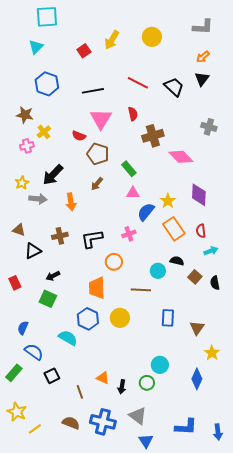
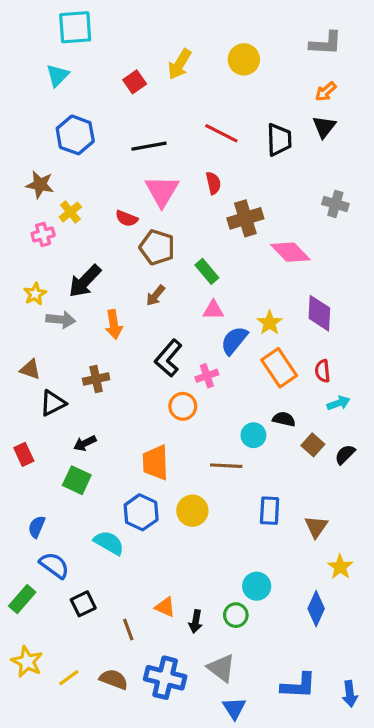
black trapezoid: (174, 87) -> (279, 140), turned 45
black L-shape: (92, 239) -> (168, 358), moved, turned -40
orange circle: (114, 262) -> (183, 406), moved
black semicircle: (215, 283) -> (345, 454), turned 56
yellow line: (35, 429) -> (69, 678), moved

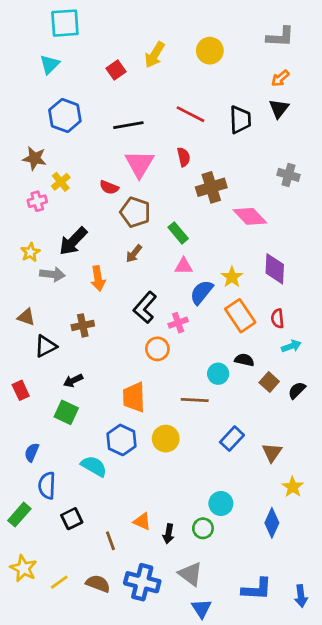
blue rectangle: (270, 511) -> (232, 439), turned 40
blue semicircle: (54, 565) -> (47, 486), turned -124

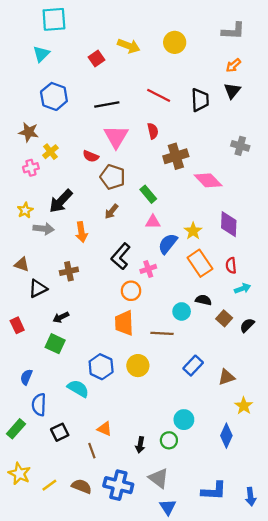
yellow arrow: (155, 55) -> (129, 46), turned -100
orange trapezoid: (134, 397) -> (124, 323), moved
brown triangle: (272, 452) -> (226, 377), turned 36
orange triangle: (142, 521) -> (105, 429), moved

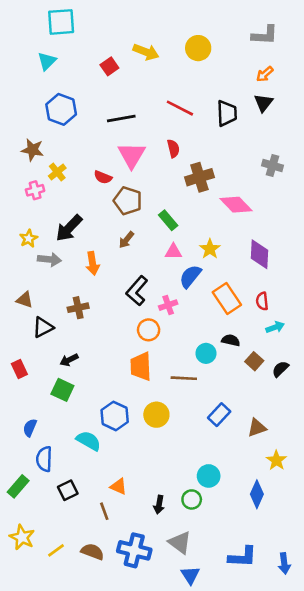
yellow star: (193, 231) -> (210, 249), moved

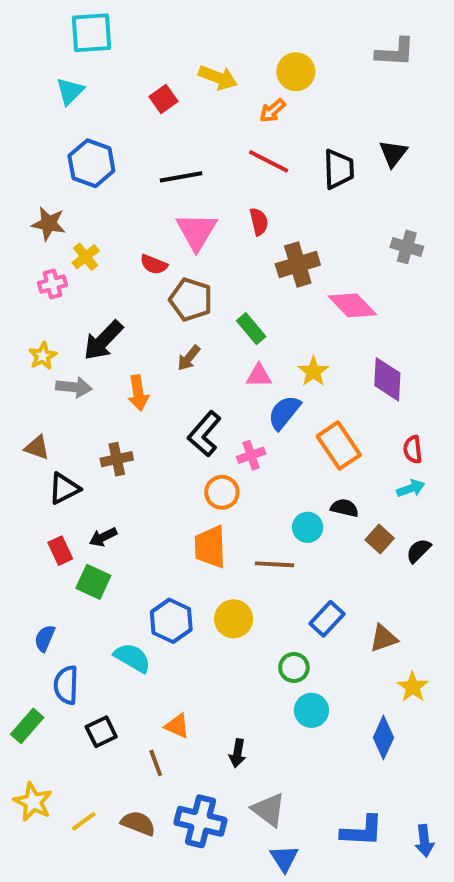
orange arrow: (265, 74) -> (273, 111), moved
red semicircle: (262, 301) -> (413, 449), moved
red rectangle: (19, 369) -> (60, 551), moved
green circle: (192, 499) -> (294, 668), moved

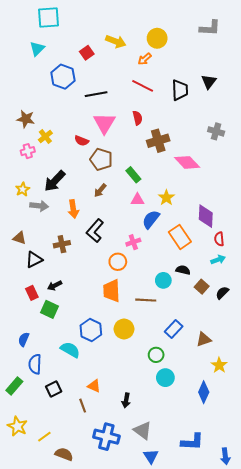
blue hexagon: (91, 163) -> (63, 77), moved
purple diamond: (387, 379) -> (206, 216), moved
black L-shape: (204, 434) -> (95, 231), moved
brown semicircle: (138, 823) -> (64, 454), moved
blue arrow: (424, 841) -> (225, 456), moved

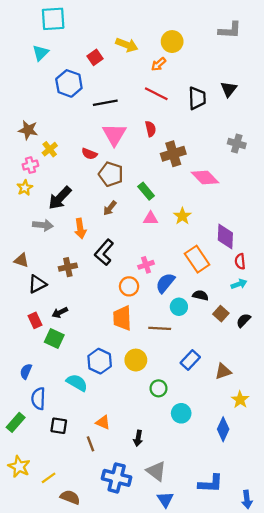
yellow star: (23, 189) -> (25, 188), moved
blue semicircle: (151, 219) -> (165, 283), moved
green circle: (156, 355) -> (158, 388), moved
black square: (54, 389) -> (59, 426), turned 35

